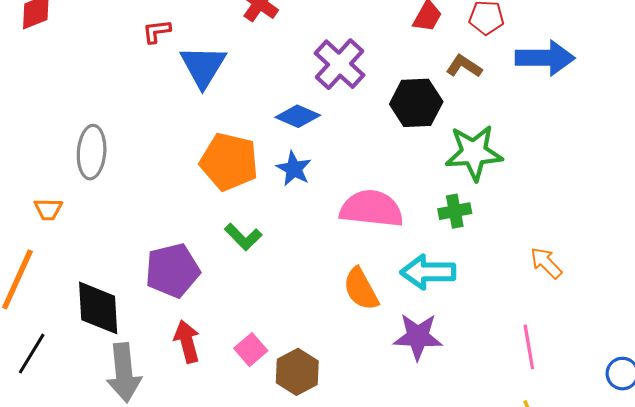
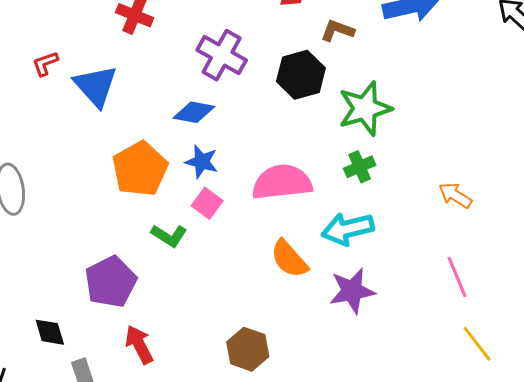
orange pentagon: (229, 162) -> (140, 169), turned -30
black diamond: (98, 308) -> (50, 332), size x0.6
pink square: (251, 350) -> (207, 203), moved

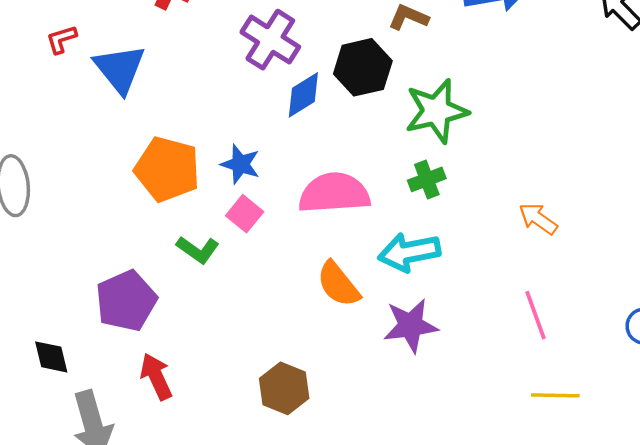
blue diamond: (194, 112) -> (303, 95), moved, turned -45
orange pentagon: (140, 169) -> (167, 169), turned -30
yellow line: (477, 344) -> (555, 395), turned -54

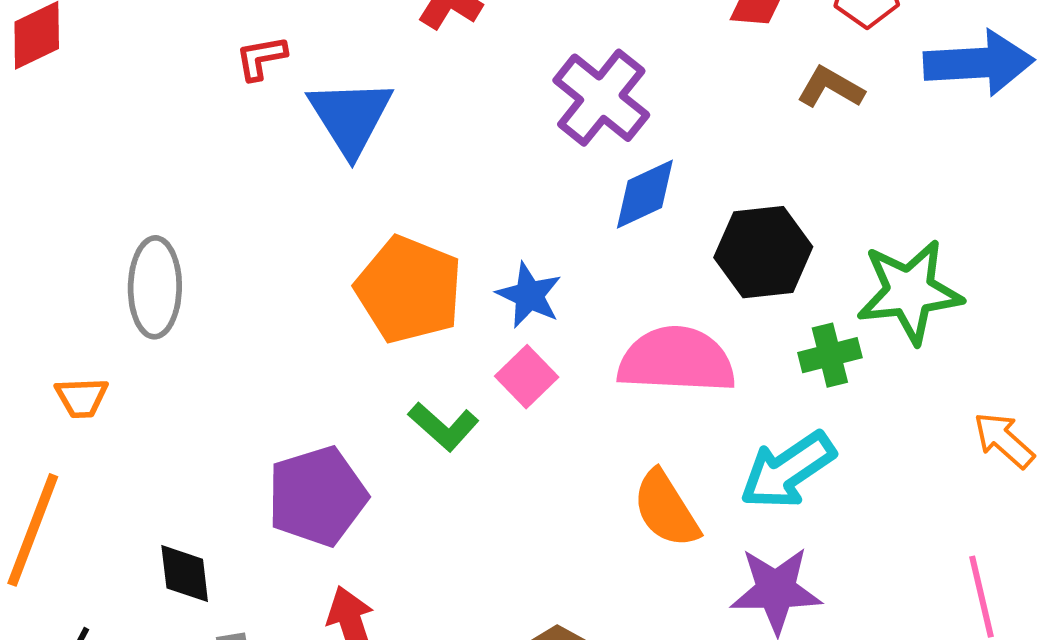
black hexagon: (363, 67) -> (763, 252), moved
green star: (436, 111) -> (910, 292), moved
cyan arrow: (409, 252) -> (788, 470), turned -30

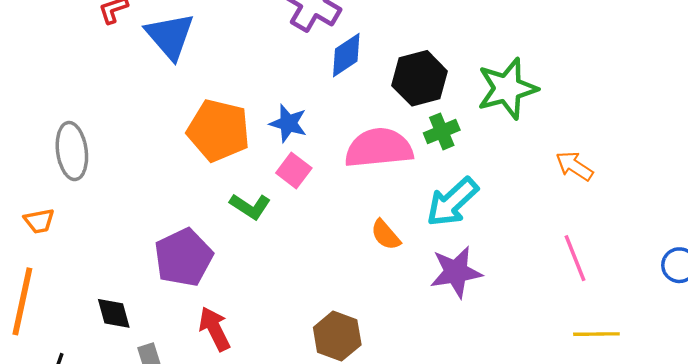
green cross: (830, 355) -> (442, 131), moved
orange semicircle: (666, 509) -> (386, 235), size x0.7

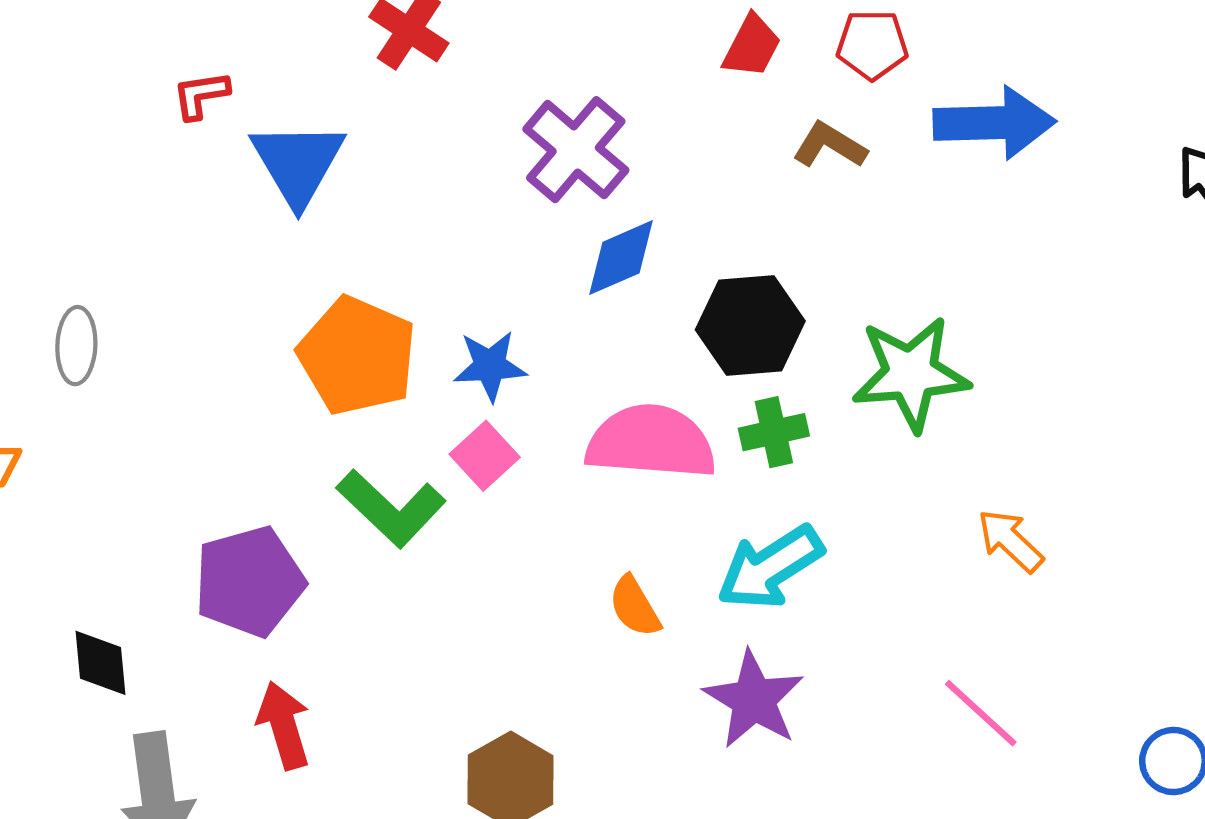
blue star: (288, 123) -> (490, 366), turned -30
gray ellipse: (72, 151) -> (76, 346), size x0.7
green L-shape: (250, 206) -> (391, 508), size x1.4
pink line: (575, 258) -> (981, 713), turned -36
purple star: (456, 272) -> (754, 700), turned 30

